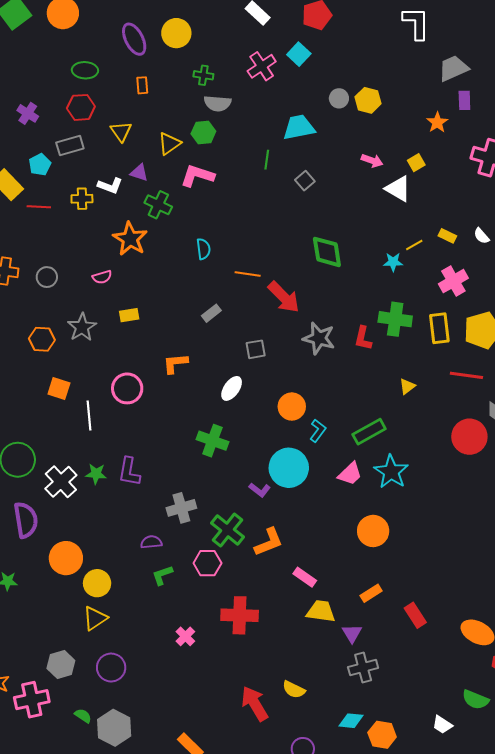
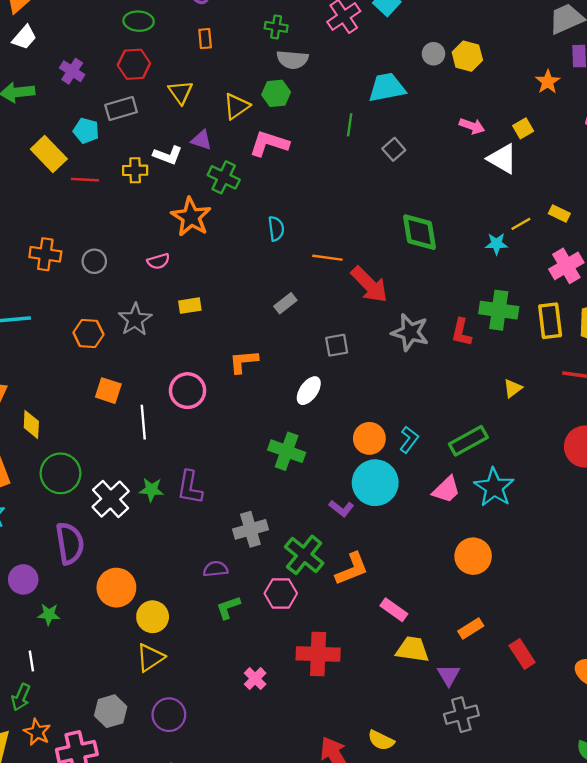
cyan pentagon: (40, 165) -> (86, 131), turned -30
orange circle: (292, 407) -> (369, 438), moved

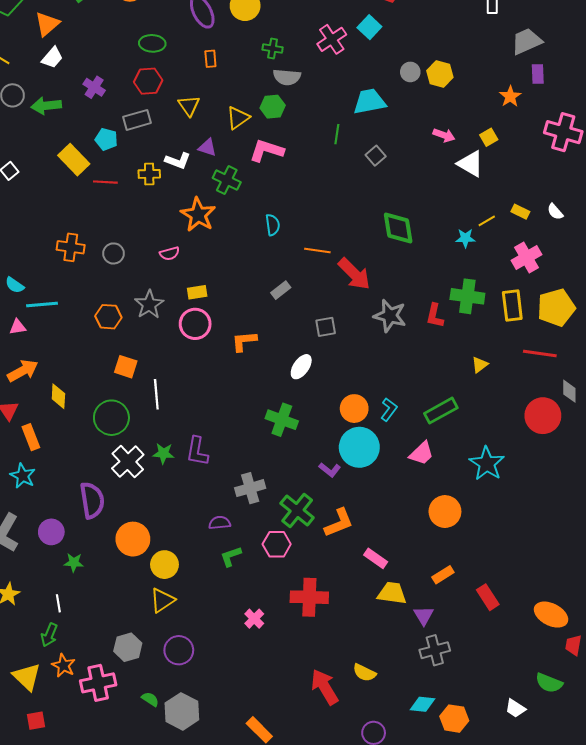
pink circle: (188, 391) -> (195, 324), moved
green circle: (60, 473) -> (111, 418), moved
cyan star: (494, 487) -> (487, 464), moved

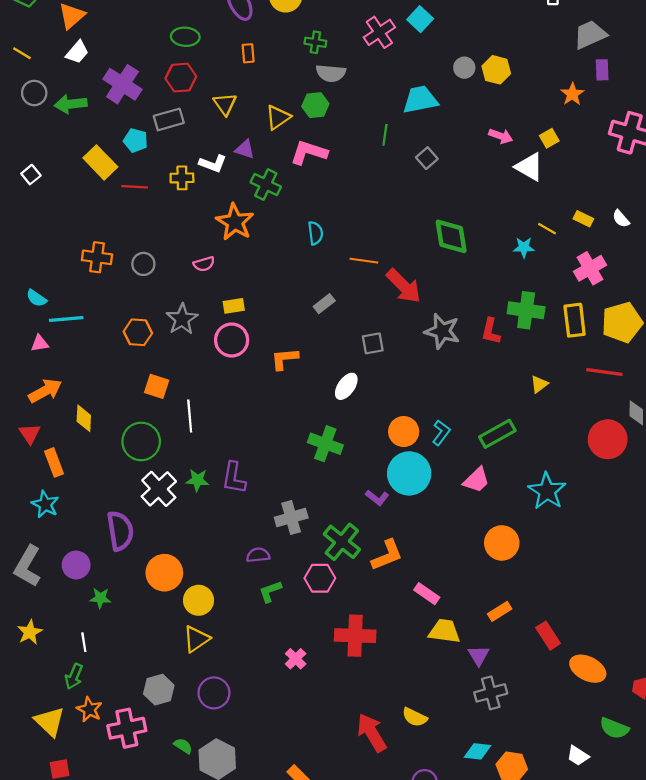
purple cross: (94, 87) -> (122, 84), size x1.6
yellow line: (487, 221) -> (547, 229), turned 60
orange ellipse: (551, 615) -> (588, 669), moved

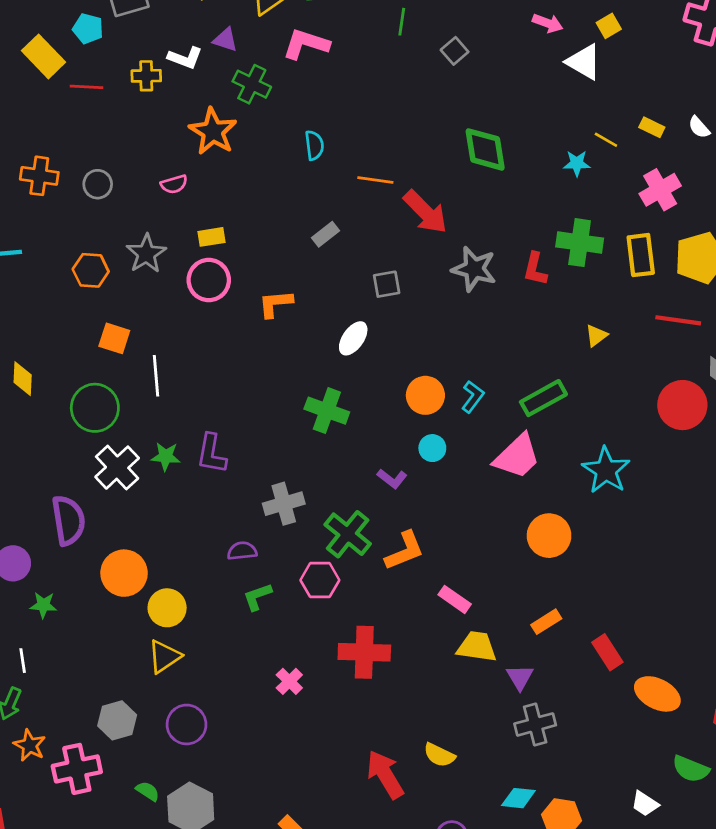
cyan circle: (409, 473) -> (432, 448), size x0.5
pink trapezoid: (476, 480) -> (517, 456), size x1.4

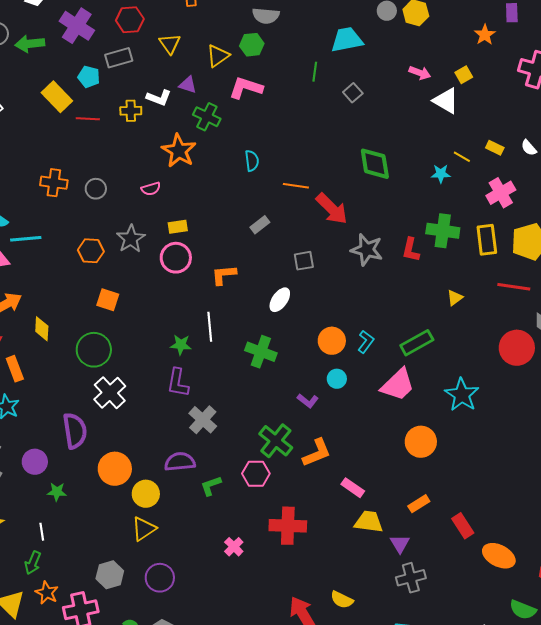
white line: (156, 376) -> (210, 327), moved
green star: (166, 456) -> (181, 345), moved
gray cross: (284, 504) -> (203, 420), moved, turned -32
purple semicircle: (242, 551) -> (180, 462), moved, size x1.4

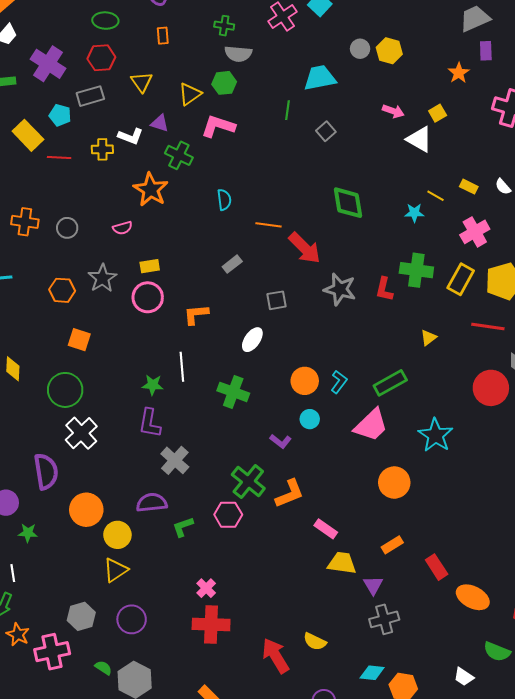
yellow rectangle: (487, 240) -> (461, 279), turned 36
red cross: (288, 526) -> (211, 624), moved

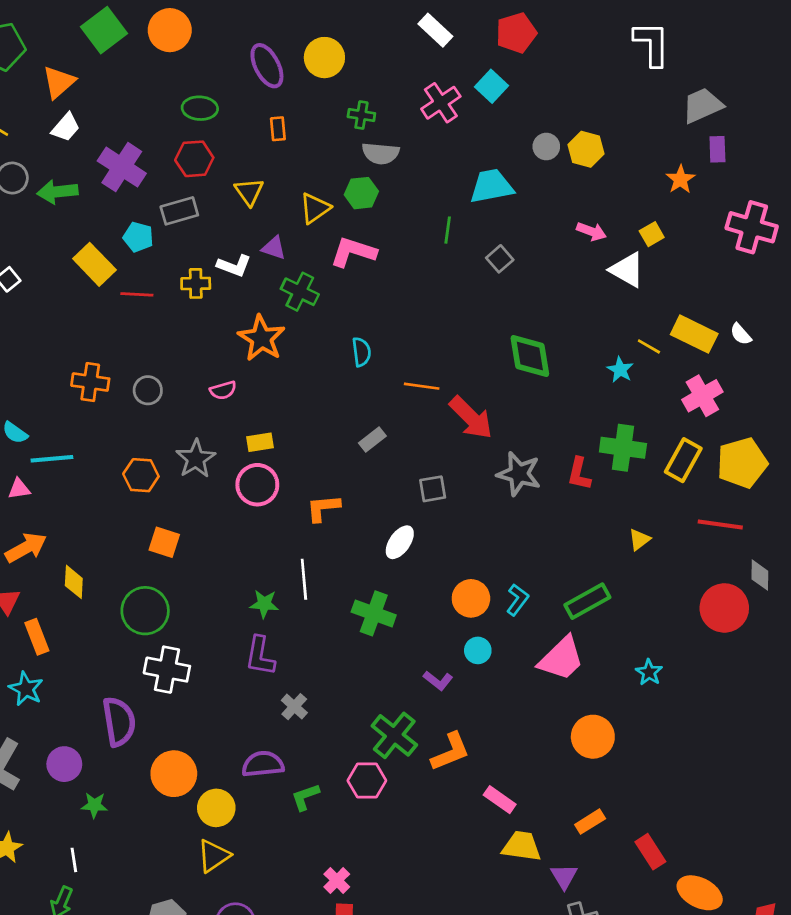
yellow rectangle: (469, 187) -> (694, 334), size x1.8
cyan star: (414, 213) -> (620, 370), turned 30
white cross: (81, 433) -> (167, 670), turned -36
cyan star: (436, 435) -> (649, 672), size x0.6
gray cross: (175, 460) -> (294, 707), size x0.7

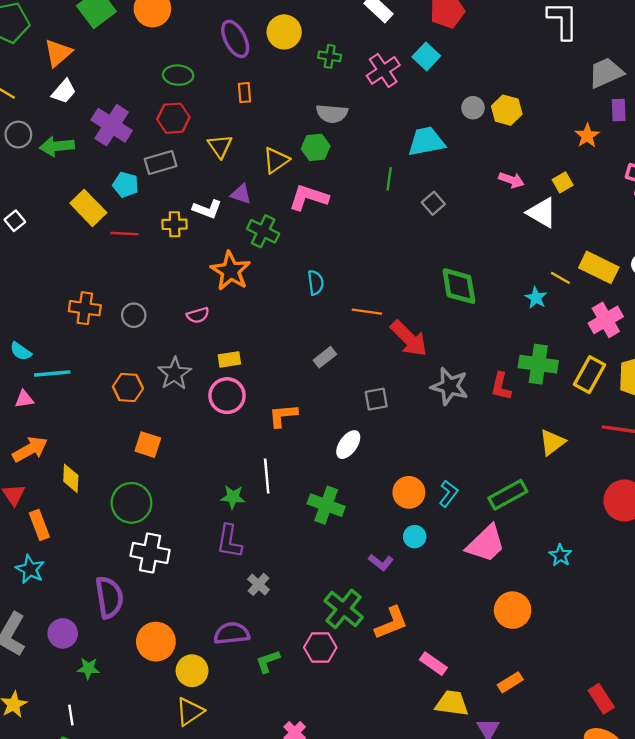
green cross: (361, 115) -> (330, 56), moved
yellow triangle: (639, 540) -> (552, 442), size x1.4
red rectangle: (650, 852) -> (601, 699), moved

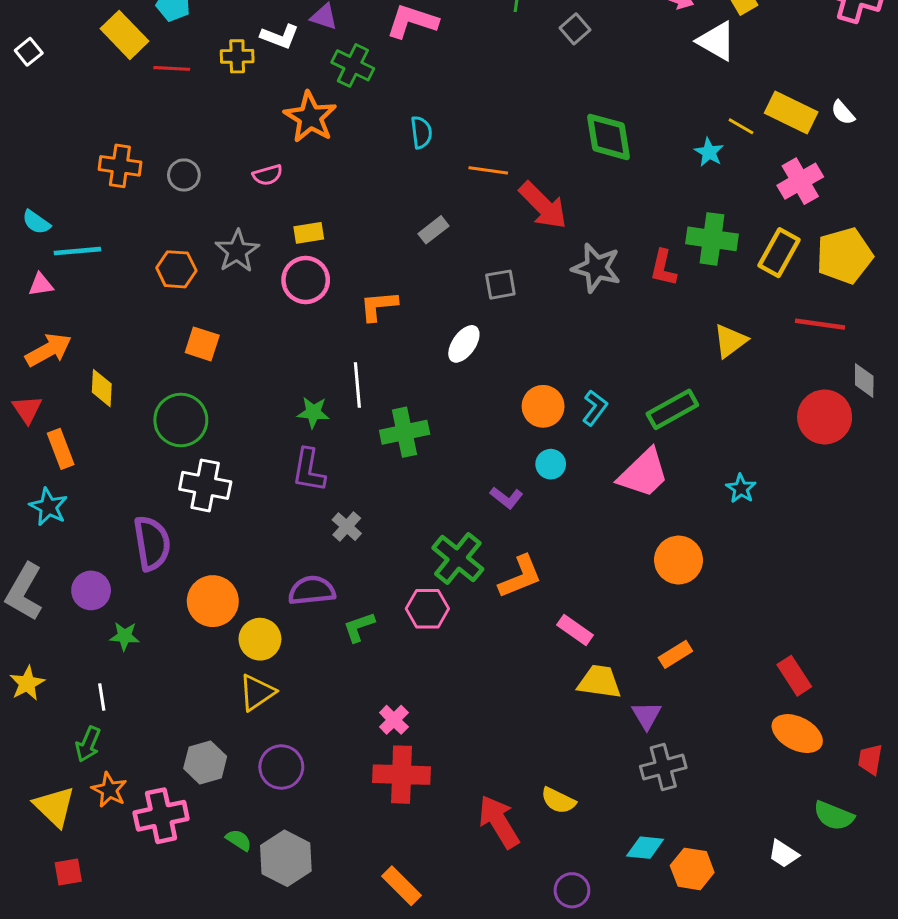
green cross: (326, 505) -> (405, 432), moved, turned -32

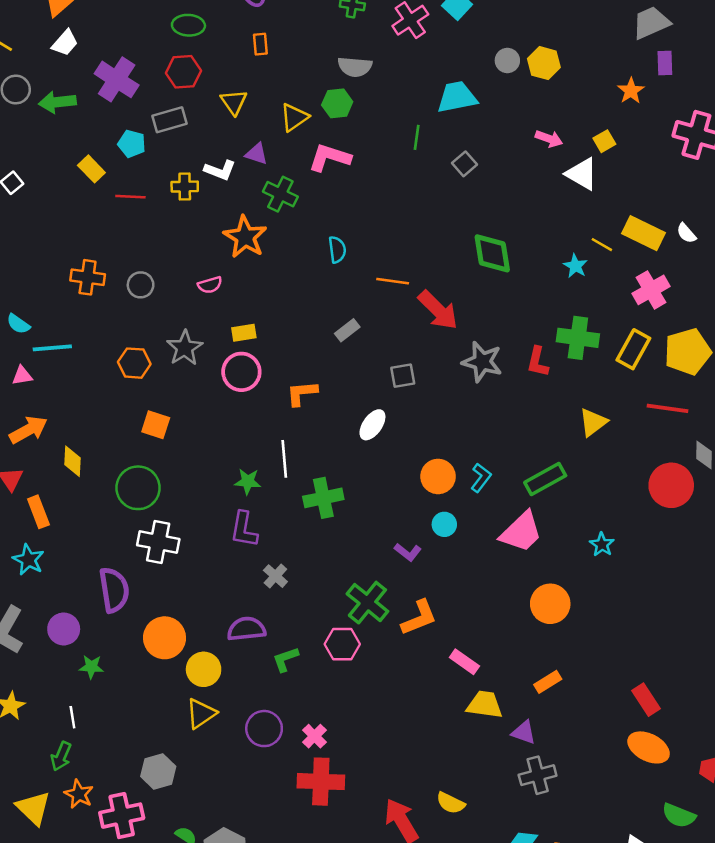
yellow rectangle: (125, 35) -> (91, 169), size x0.7
purple triangle: (647, 715) -> (524, 732), turned -40
purple circle: (281, 767) -> (264, 729), moved

